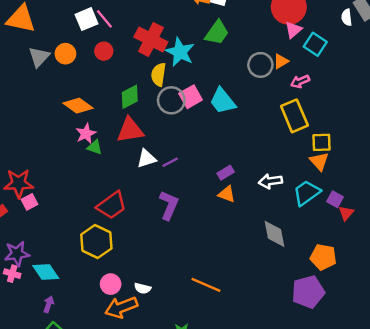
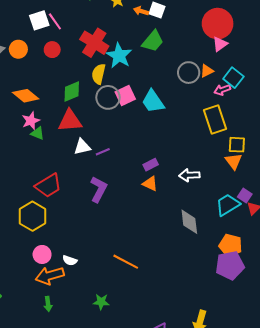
cyan square: (315, 44) -> (233, 78), moved
cyan trapezoid: (307, 193) -> (228, 205), moved
purple pentagon: (308, 292) -> (230, 265), moved

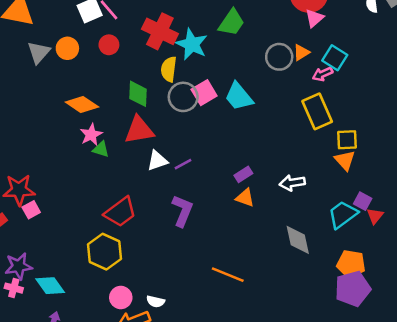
green diamond: (72, 91) -> (138, 94), turned -60
orange line: (126, 262) -> (228, 275), moved

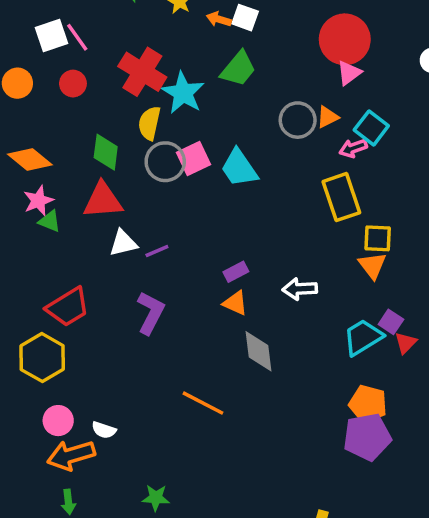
gray diamond: (298, 240) -> (258, 351), moved

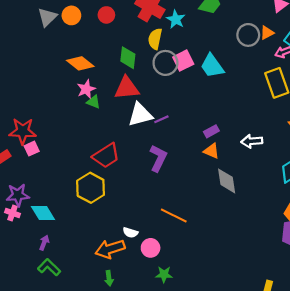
cyan star: (183, 93) -> (176, 19), size x0.7
white triangle: (123, 243) -> (140, 115), size x1.4
orange line: (203, 403) -> (174, 216), moved
pink circle: (58, 421) -> (151, 248), moved

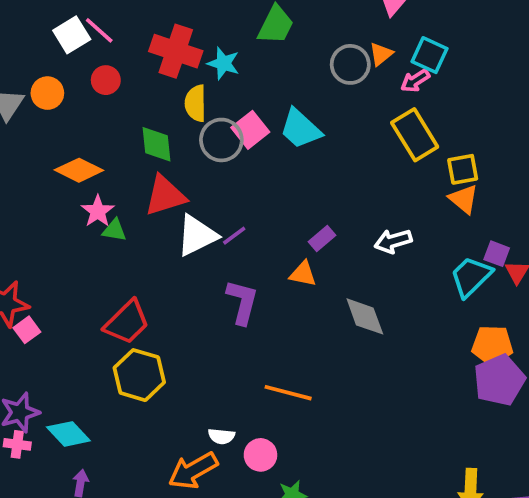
orange triangle: (211, 151) -> (303, 274), moved
red trapezoid: (106, 156) -> (127, 322), moved

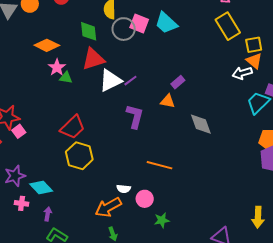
pink square: (250, 130) -> (139, 24), turned -30
white arrow: (393, 241) -> (242, 73), moved
pink cross: (17, 444) -> (22, 203), moved

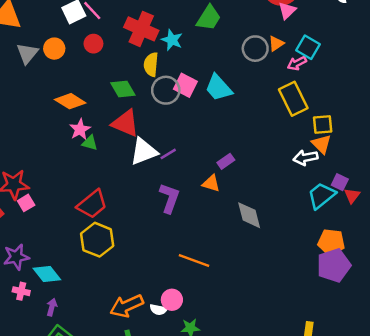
green diamond: (89, 31) -> (123, 89), turned -30
red triangle: (93, 59) -> (125, 123), turned 35
white semicircle: (124, 189) -> (158, 310), moved

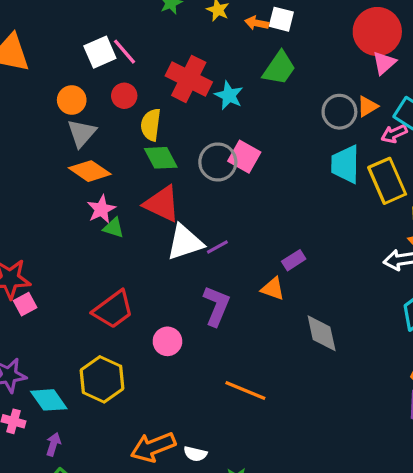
gray triangle: (27, 53) -> (82, 133), moved
yellow semicircle: (151, 64) -> (151, 125), moved
cyan trapezoid: (218, 88) -> (345, 164), moved, turned 40
yellow hexagon: (97, 240) -> (102, 379), moved
pink circle: (172, 300) -> (167, 341), moved

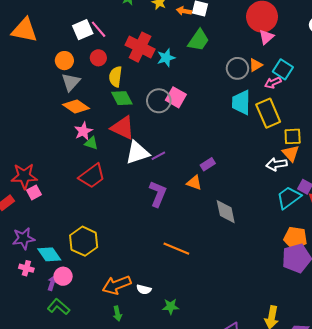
cyan star: (229, 95) -> (166, 58), turned 30
red trapezoid: (113, 310) -> (92, 176), moved
pink circle: (167, 341) -> (63, 276), moved

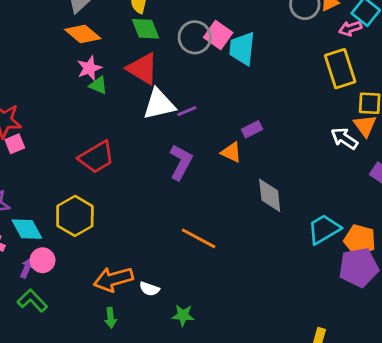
cyan trapezoid: (241, 102) -> (242, 49), moved
white arrow: (276, 164) -> (344, 138), turned 36
red trapezoid: (92, 176) -> (97, 157), moved
cyan trapezoid: (289, 198) -> (324, 229), moved

